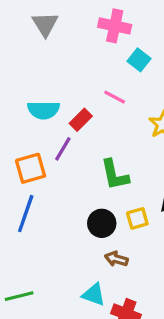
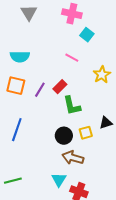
cyan semicircle: (43, 110) -> (20, 57), moved
red rectangle: (81, 120) -> (60, 87), moved
orange square: (31, 168) -> (16, 86), moved, turned 30
brown arrow: (116, 259) -> (73, 158), size x1.5
cyan triangle: (94, 295) -> (59, 180), turned 42

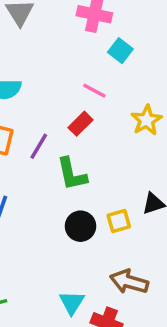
red rectangle: (60, 87) -> (80, 124), moved
green L-shape: (72, 106) -> (72, 174), moved
brown arrow: (73, 158) -> (129, 282), moved

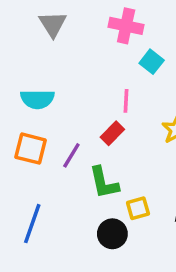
pink line: (94, 91) -> (126, 101), turned 65
yellow square: (119, 221) -> (138, 208), moved

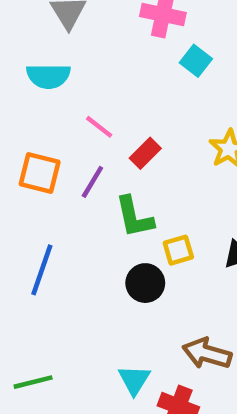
cyan semicircle: (37, 99) -> (48, 76), moved
pink line: (126, 101) -> (99, 127), moved, turned -55

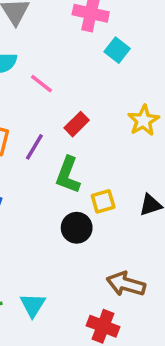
pink line: (99, 127) -> (42, 84), moved
green L-shape: (134, 217) -> (68, 175), turned 33
cyan triangle: (134, 380) -> (33, 305), moved

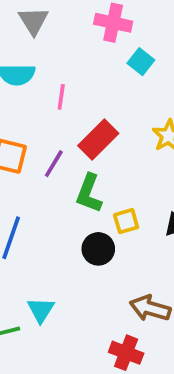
pink line: (42, 84) -> (61, 97), turned 60
red rectangle: (77, 124) -> (98, 140), size x1.5
cyan triangle: (33, 305) -> (41, 310), moved

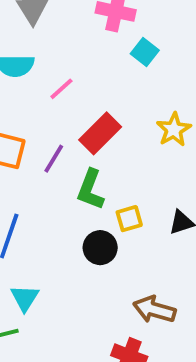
pink line: (61, 97) -> (61, 89), turned 40
cyan triangle: (41, 310) -> (25, 298), moved

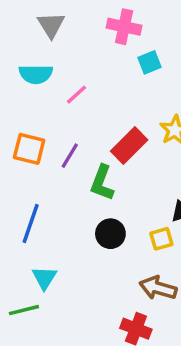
cyan square: (145, 52) -> (149, 62), turned 30
red rectangle: (100, 133) -> (129, 145), moved
yellow square: (129, 219) -> (161, 239), moved

